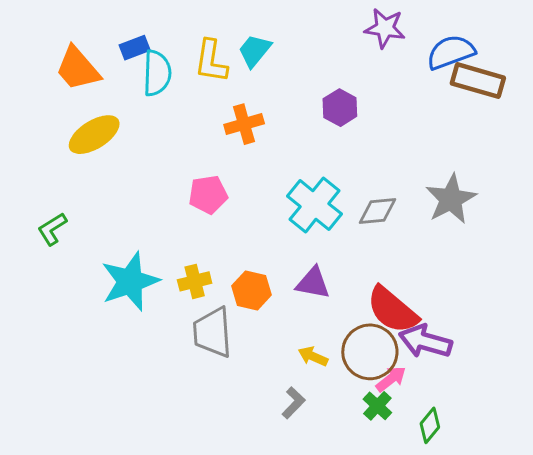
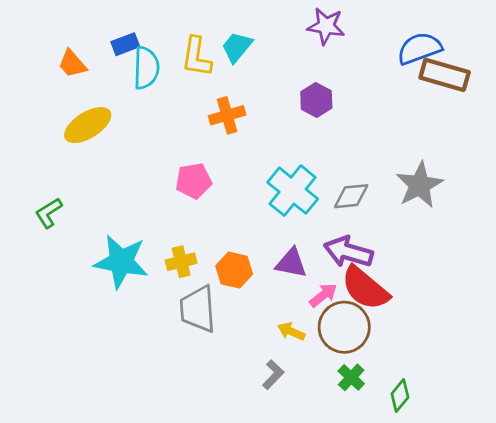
purple star: (385, 28) -> (326, 26), moved
orange trapezoid: (78, 69) -> (72, 64), size x0.7
cyan star: (130, 281) -> (121, 262), turned 30
purple arrow: (425, 341) -> (348, 252), moved
pink arrow: (391, 379) -> (323, 295), moved

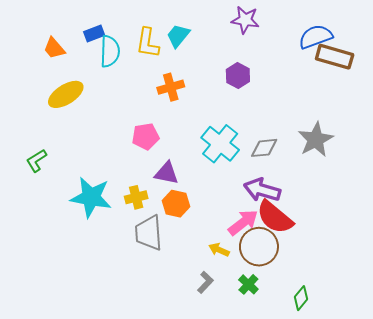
purple triangle: (291, 263) -> (167, 173), moved
pink arrow: (323, 295) -> (243, 222), size x1.4
green cross: (351, 377) -> (248, 284), moved

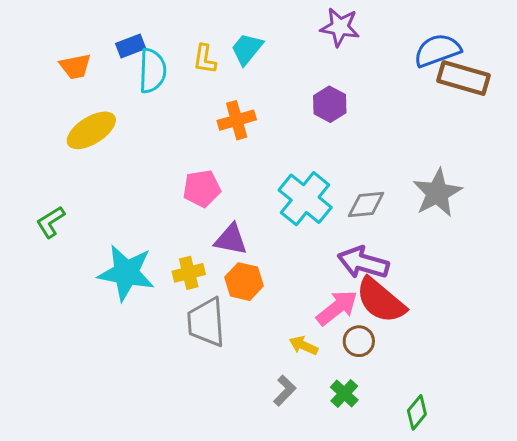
yellow L-shape: (148, 43) -> (205, 59), size x0.7
orange trapezoid: (54, 48) -> (75, 66), turned -60
brown circle: (259, 247) -> (359, 341), size x0.6

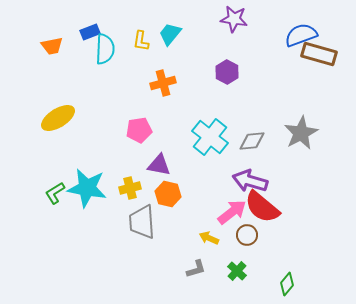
yellow ellipse: (91, 130) -> (58, 118), moved
green L-shape: (51, 222) -> (55, 193), moved
gray L-shape: (285, 391) -> (196, 269), turned 30

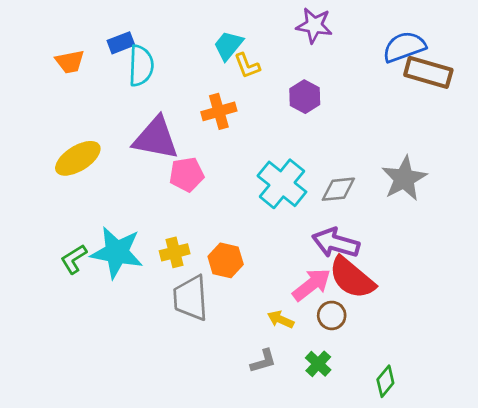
yellow L-shape: (141, 41) -> (247, 66), moved, turned -30
purple triangle: (159, 165) -> (156, 138), moved, size x1.5

